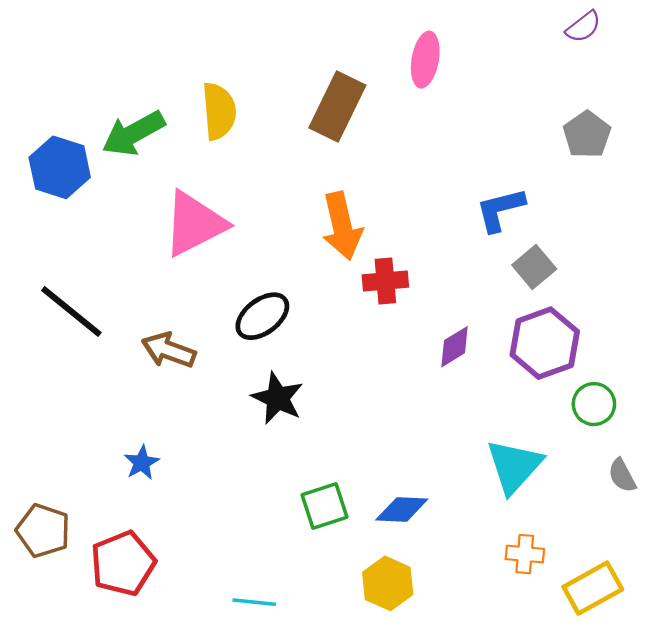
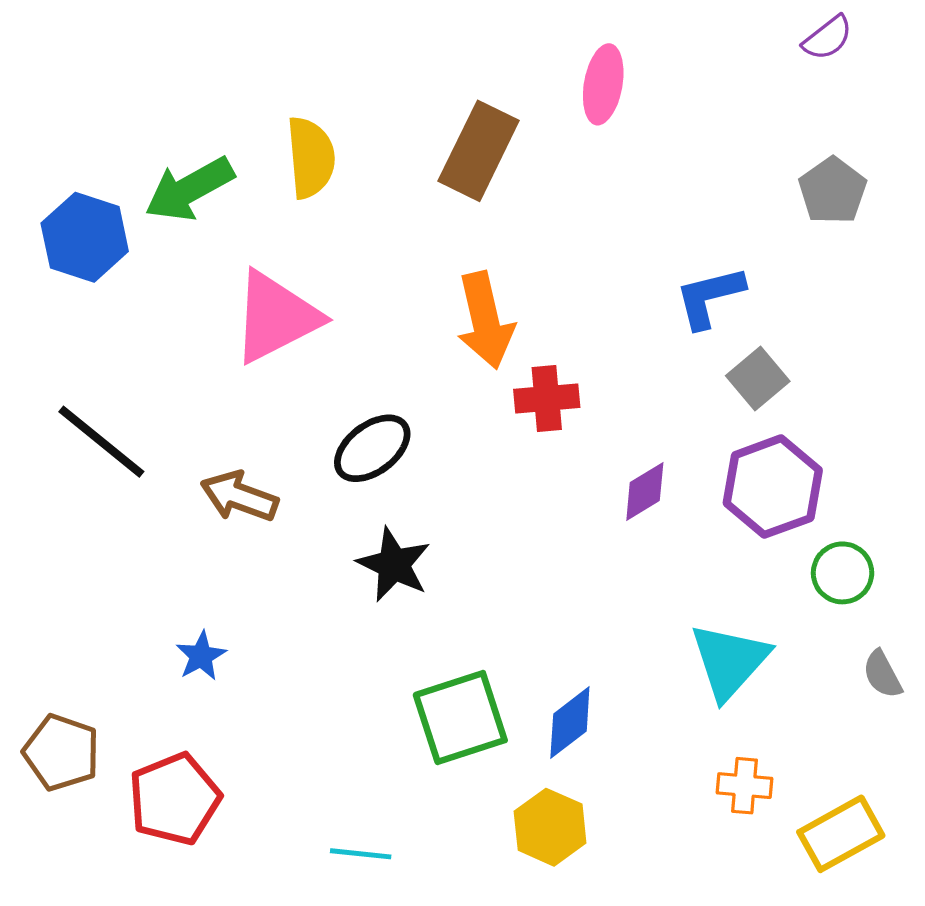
green square: (324, 506) -> (460, 718), size x1.4
blue diamond: (402, 510) -> (570, 722), turned -40

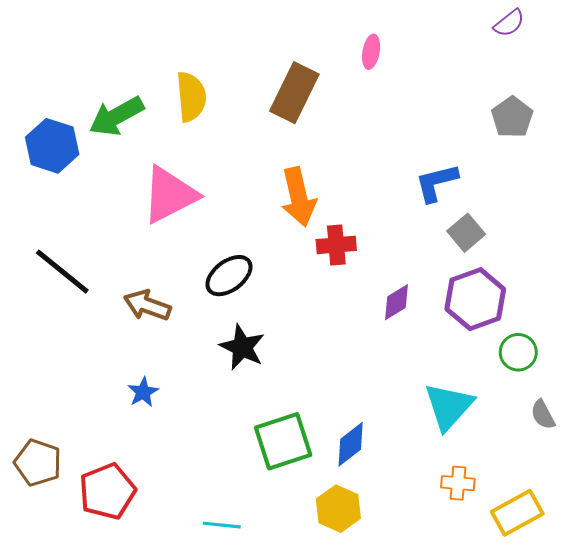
pink ellipse: (603, 84) -> (371, 52), size x0.7
blue star: (201, 656) -> (143, 392), moved

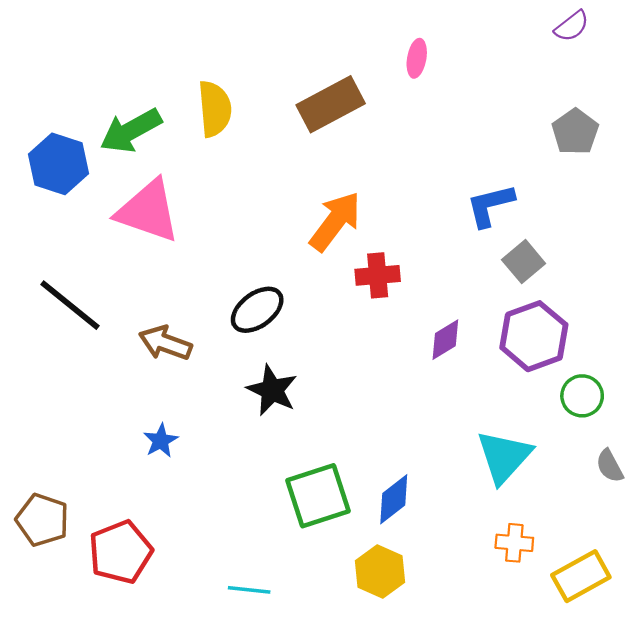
brown rectangle: (294, 93) -> (331, 104), turned 36
pink triangle: (170, 195) -> (148, 211), moved, turned 46
orange arrow: (298, 197) -> (335, 221), turned -130

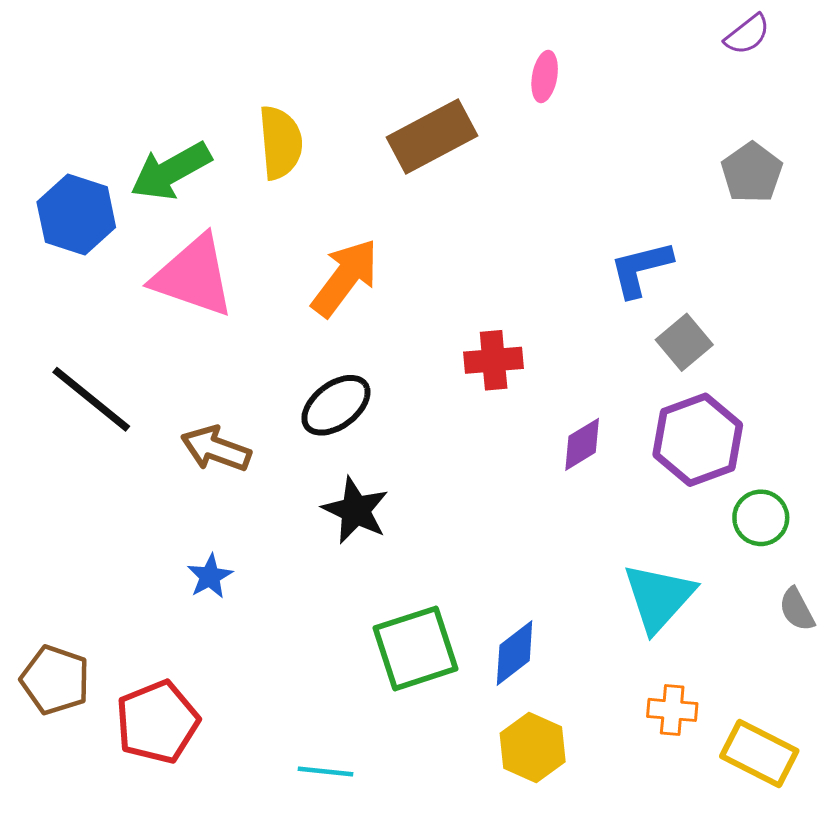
orange arrow: (335, 221) -> (345, 278), moved
yellow hexagon: (380, 572) -> (533, 748), moved
yellow rectangle: (581, 576) -> (759, 754), turned 56

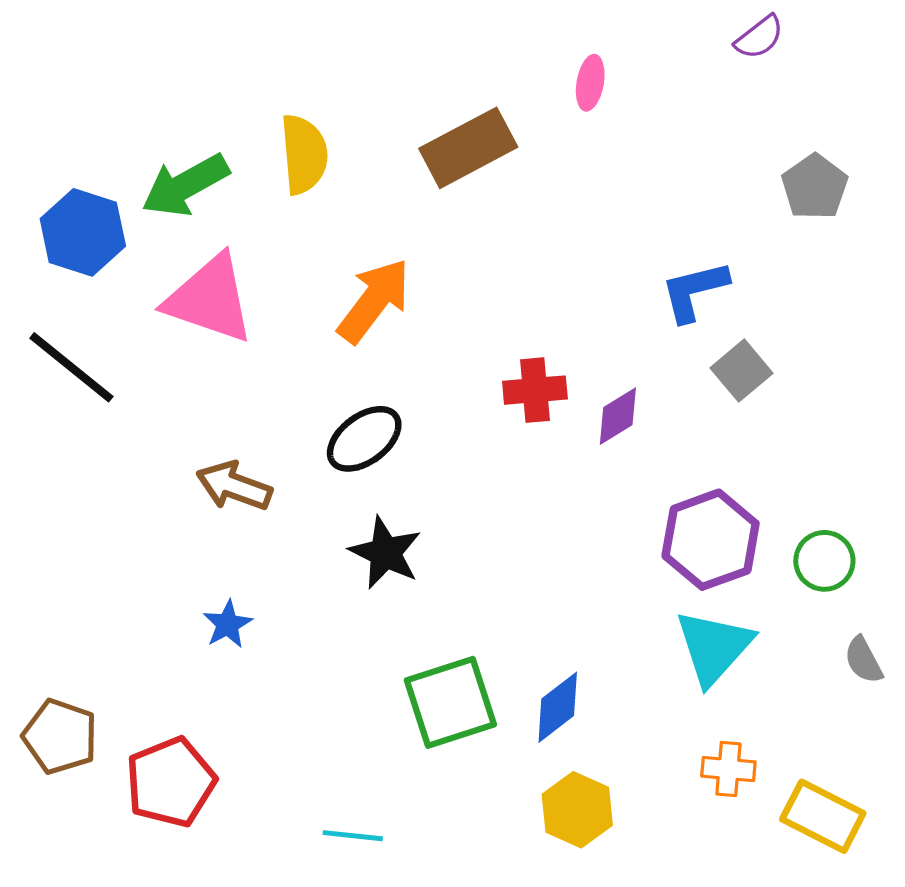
purple semicircle: (747, 34) -> (759, 37), moved
black line: (91, 399) -> (71, 367), moved
purple hexagon: (698, 440) -> (711, 540), moved
purple diamond: (582, 444) -> (618, 416), moved

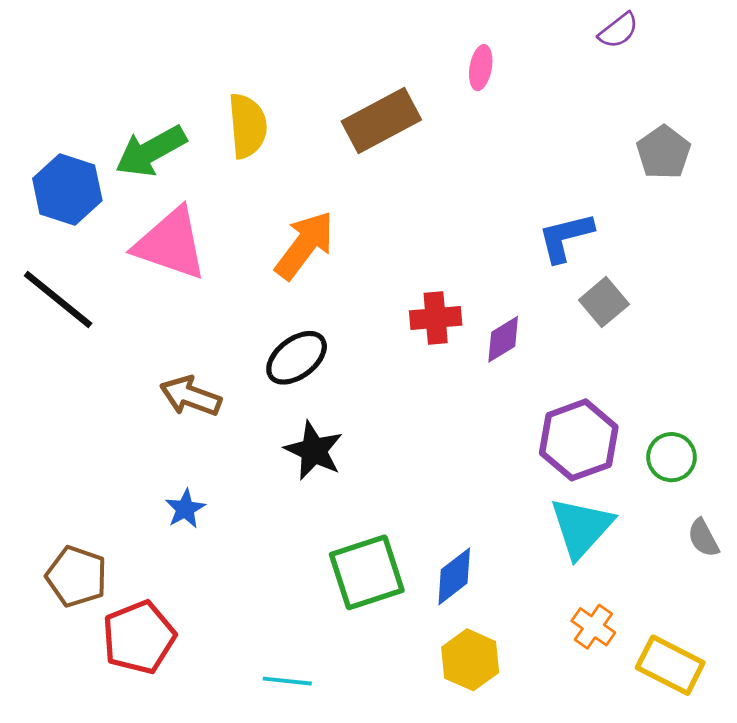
brown pentagon: (60, 737) -> (77, 576), moved
orange cross: (728, 769) -> (593, 627), turned 30

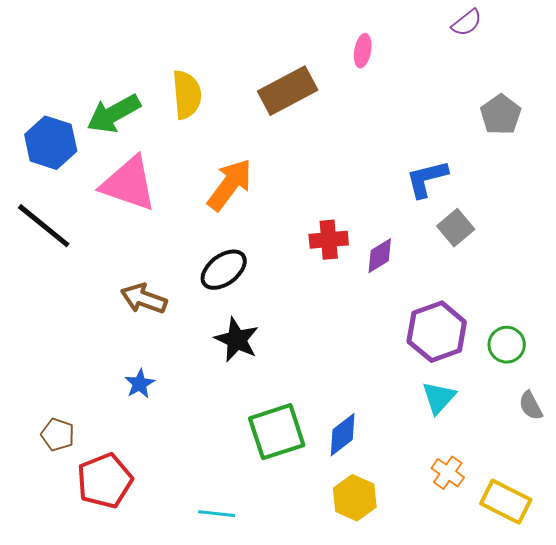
cyan triangle: (581, 527) -> (439, 398), size x0.7
brown pentagon: (77, 576) -> (58, 435), size x0.7

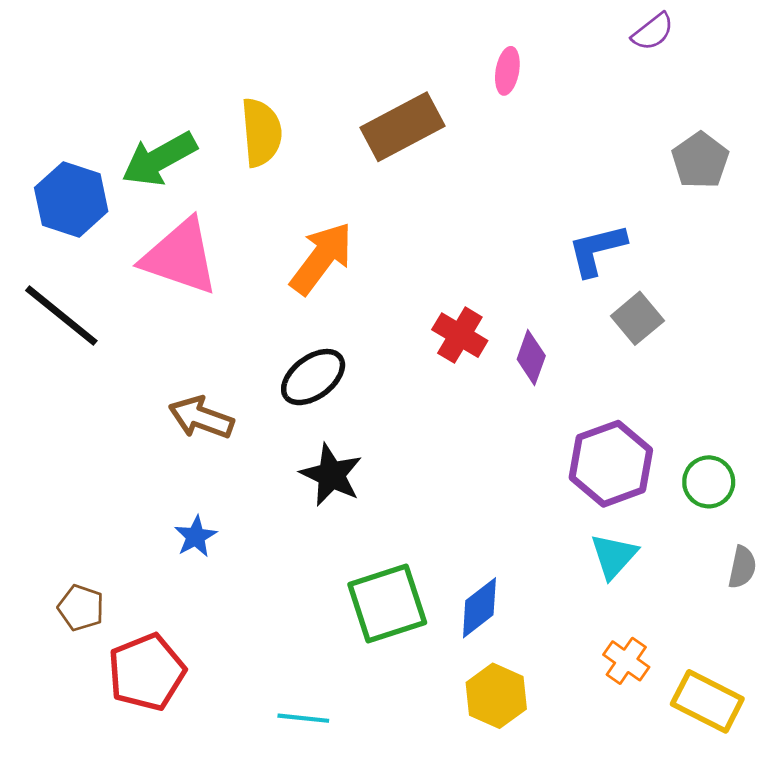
red cross: (329, 240) -> (460, 335), turned 36
purple diamond: (380, 256) -> (531, 357), turned -39
gray semicircle: (531, 406) -> (742, 567), turned -140

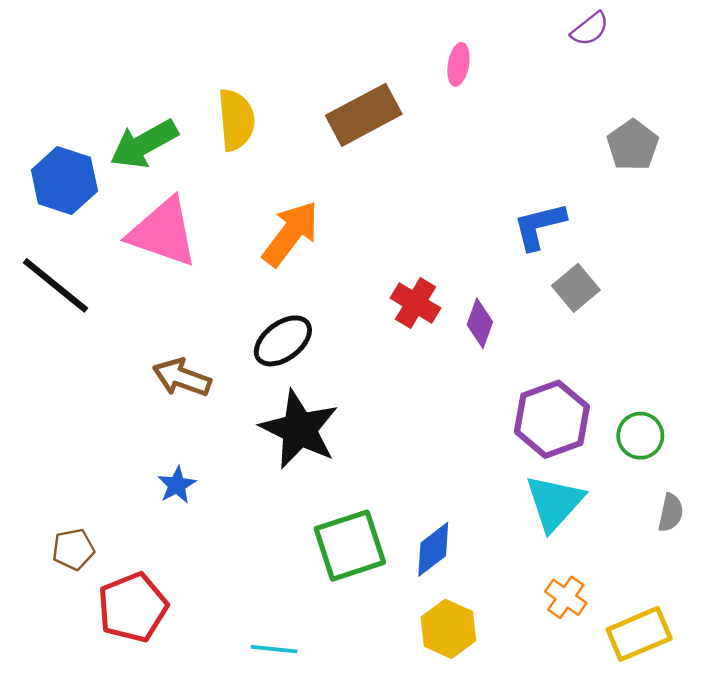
black star: (331, 475) -> (299, 429), size x1.4
cyan triangle: (614, 556) -> (554, 503), size x1.4
brown pentagon: (81, 608) -> (73, 549), turned -30
yellow rectangle: (707, 701) -> (639, 634), turned -50

